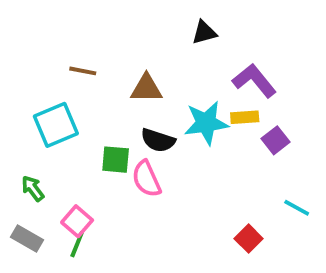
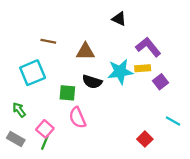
black triangle: (204, 32) -> (119, 19), turned 40
pink semicircle: (146, 179) -> (77, 118), moved

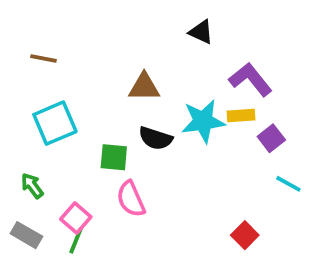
brown line: (48, 41) -> (44, 59), moved
cyan line: (173, 121) -> (288, 184), moved

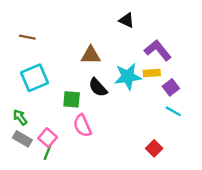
black semicircle: (156, 138) -> (98, 87), turned 30
cyan line: (288, 184) -> (173, 111), moved
gray rectangle: (26, 235) -> (22, 139), moved

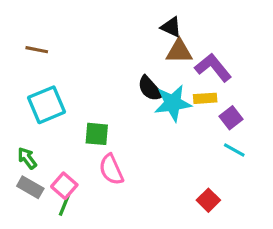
brown triangle: (91, 55) -> (179, 51), moved
black semicircle: (98, 87) -> (150, 89), moved

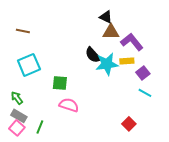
pink semicircle: (111, 169) -> (69, 105), turned 132
pink square: (64, 186) -> (17, 128), moved

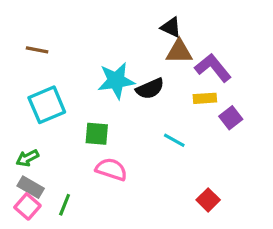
black semicircle: (93, 55) -> (150, 89), turned -72
cyan star: (107, 64) -> (116, 81), moved
cyan line: (145, 93) -> (174, 140), moved
green arrow: (17, 98) -> (27, 158), turned -80

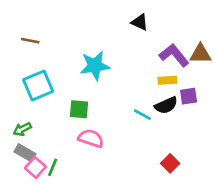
brown triangle: (179, 52) -> (200, 54), moved
black semicircle: (150, 89) -> (166, 105), moved
purple square: (231, 118) -> (189, 96), turned 30
pink square: (27, 206) -> (35, 167), moved

